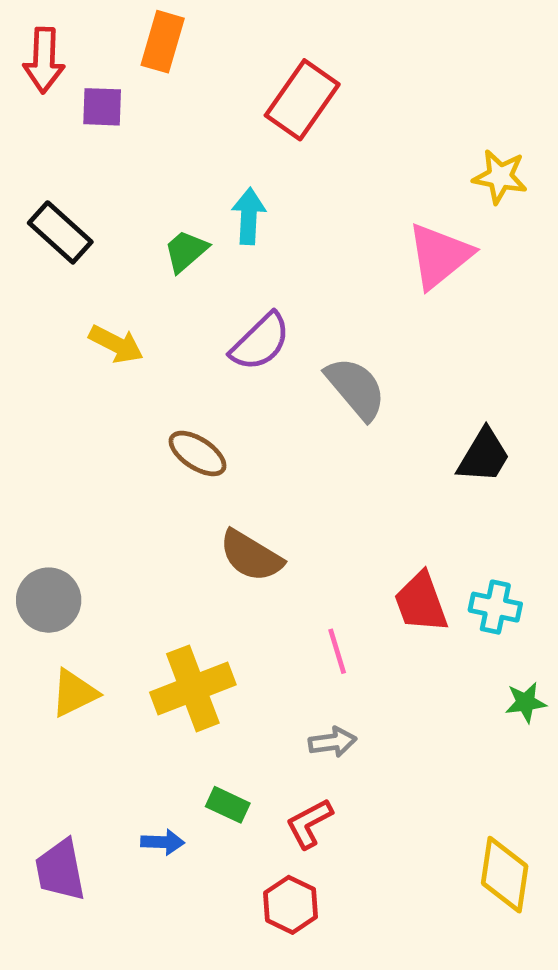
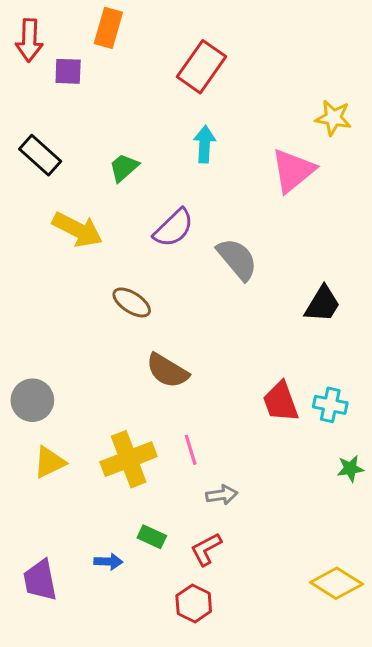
cyan arrow: (249, 216) -> (205, 144), moved
yellow arrow: (116, 344) -> (77, 230), size x1.4
pink line: (337, 651) -> (191, 450), moved
yellow diamond: (505, 875) -> (336, 583), turned -66

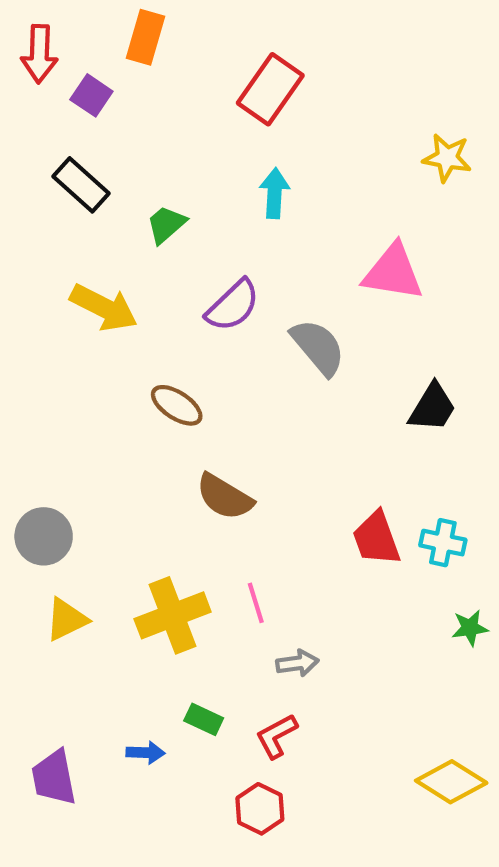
purple square: (68, 71) -> (91, 95), turned 32
black rectangle: (40, 155) -> (81, 185), moved
pink triangle: (293, 171) -> (393, 272), moved, turned 48

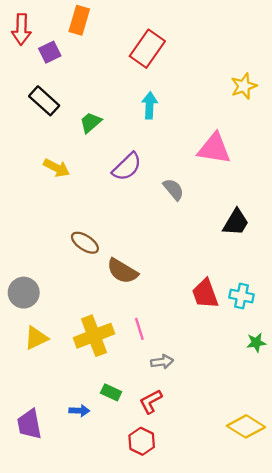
purple square: (91, 95) -> (50, 52), turned 30
yellow star: (447, 158) -> (244, 86), turned -30
yellow arrow: (104, 308) -> (57, 168), size x0.7
gray semicircle: (318, 347) -> (173, 189), size x0.7
brown ellipse: (177, 405) -> (85, 243), moved

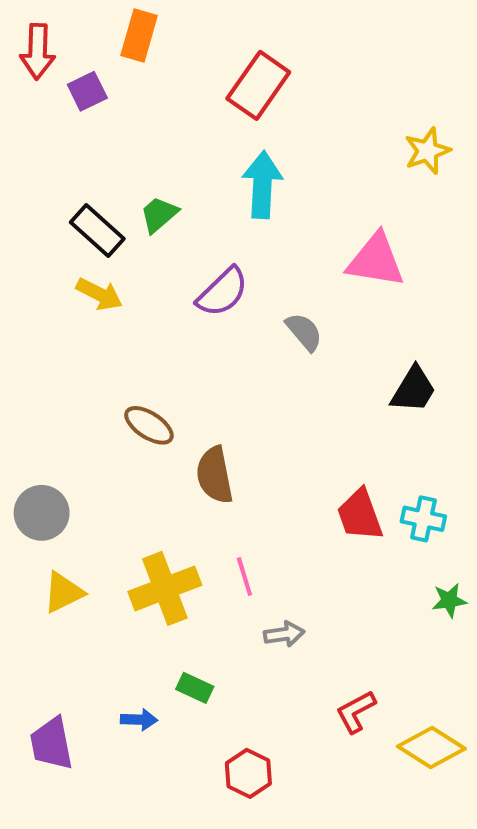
black rectangle: (44, 101) -> (97, 230), moved
cyan arrow: (150, 105) -> (262, 185), size x1.4
brown semicircle: (122, 271) -> (215, 475), turned 48
red L-shape: (151, 402) -> (356, 712), moved

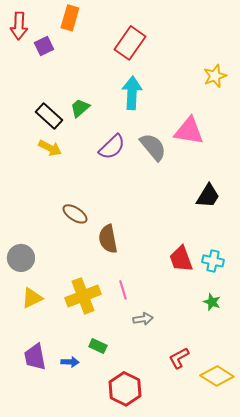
gray semicircle: (304, 332) -> (153, 147), moved, size x1.4
green star: (449, 600) -> (212, 302), moved, turned 30
purple trapezoid: (52, 744) -> (35, 357), moved
red hexagon: (248, 773) -> (125, 389), size x1.4

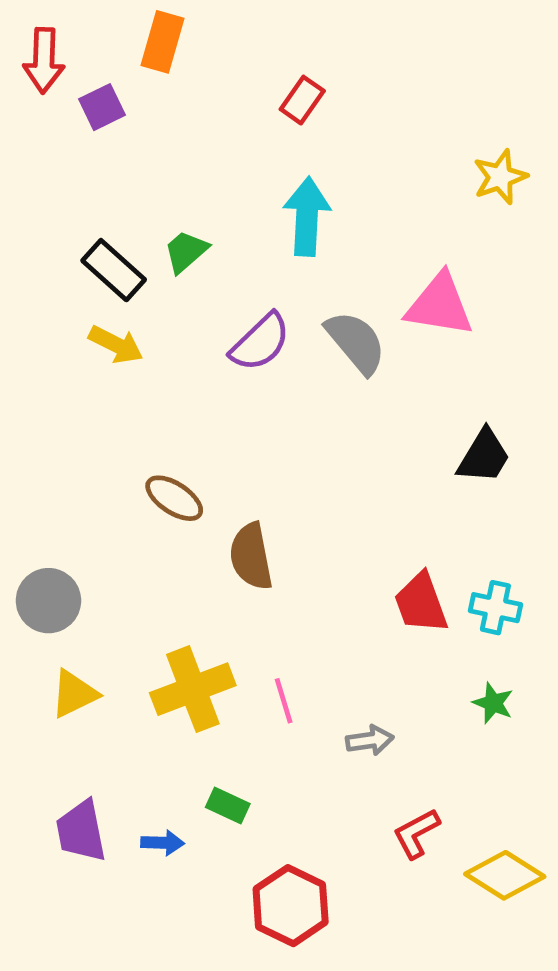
red rectangle: (130, 43) -> (302, 100), size x0.6
pink line: (123, 290) -> (284, 701), moved
gray arrow: (143, 319) -> (370, 740), moved

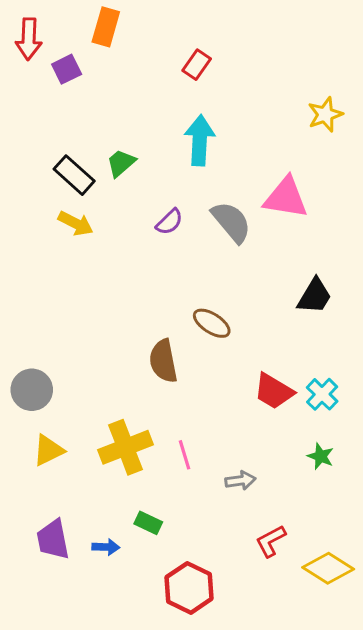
purple semicircle: (260, 342) -> (169, 222), size x0.7
brown ellipse: (174, 498) -> (212, 323), moved
red trapezoid: (421, 603) -> (274, 391), turned -39
cyan cross: (495, 608) -> (322, 394), turned 32

